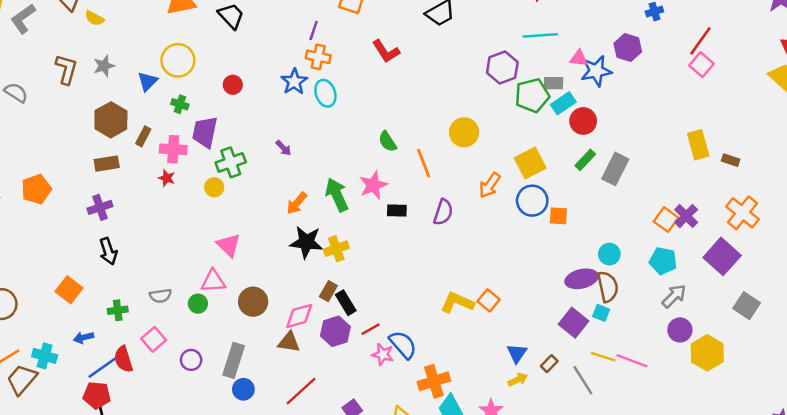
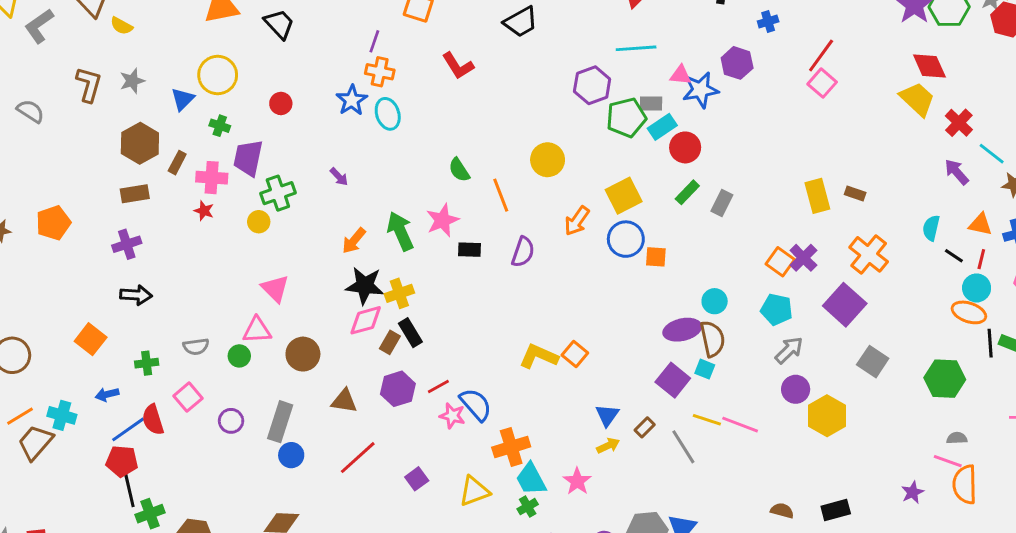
yellow rectangle: (698, 145) -> (817, 196), moved
gray rectangle: (615, 169) -> (722, 203), size x0.7
black arrow: (108, 251) -> (136, 295), turned -68
black rectangle: (346, 303) -> (410, 333), moved
pink diamond: (299, 316) -> (366, 320), moved

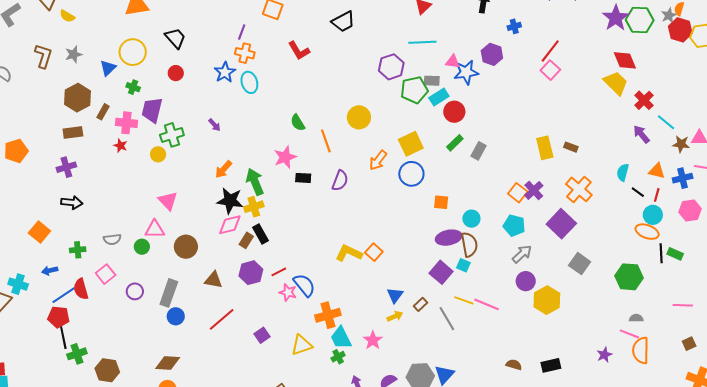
black trapezoid: (279, 24) -> (175, 38), moved
green arrow: (400, 231) -> (255, 182), moved
orange square: (656, 257) -> (441, 202), moved

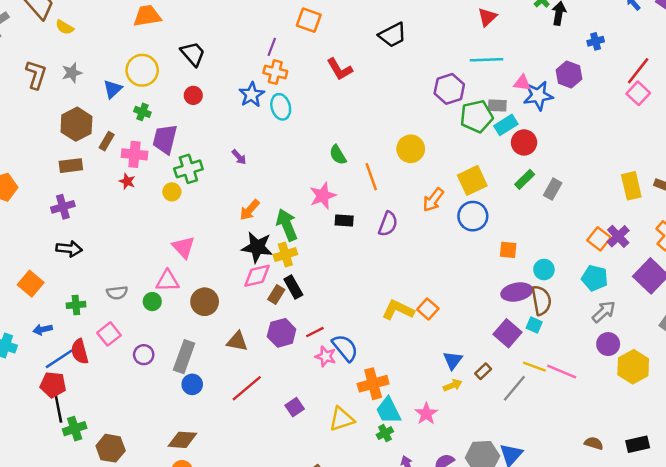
gray line: (447, 319) -> (514, 388), turned 70

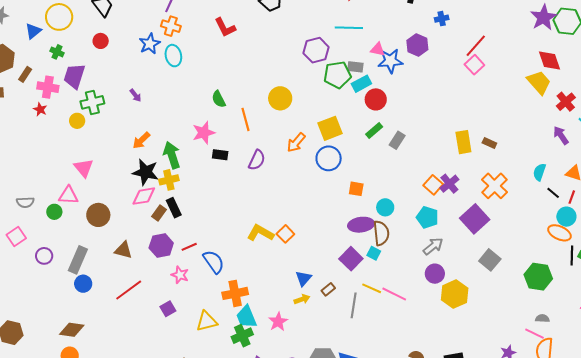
pink star: (326, 356) -> (180, 275), moved
gray line: (514, 388) -> (354, 305), turned -35
green cross: (385, 433) -> (242, 336), size x1.5

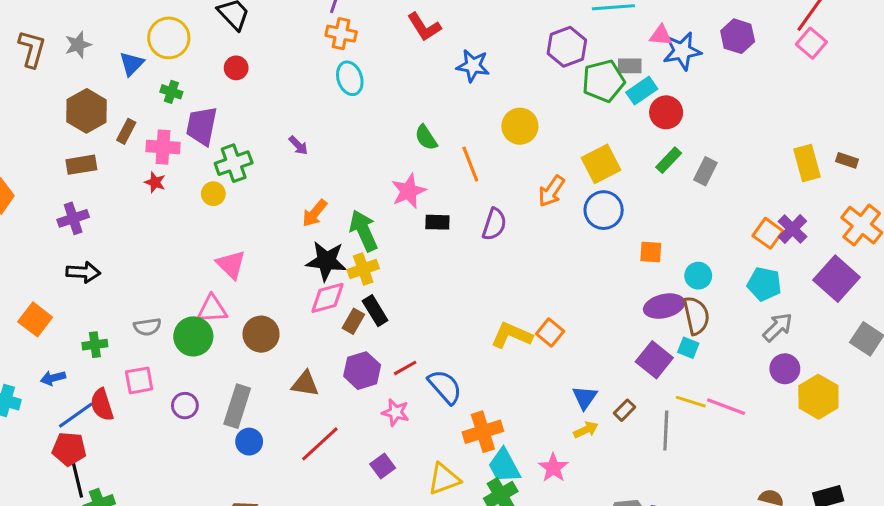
blue star: (150, 44) -> (473, 66), moved, turned -30
purple hexagon: (417, 45) -> (738, 36), moved
green circle: (54, 212) -> (193, 336), size x1.6
pink square: (16, 237) -> (139, 380), turned 30

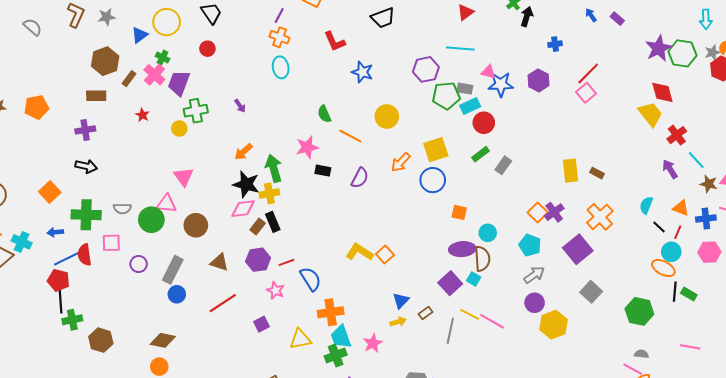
pink cross: (163, 147) -> (154, 75), moved, turned 30
orange line: (470, 164) -> (350, 136), turned -50
green cross: (95, 345) -> (86, 215), size x1.8

